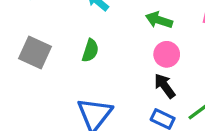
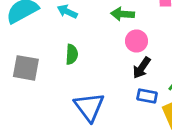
black arrow: (165, 86) -> (142, 68), turned -95

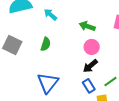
blue rectangle: (147, 96) -> (89, 86), turned 32

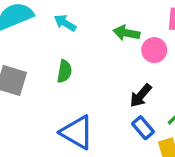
pink circle: (92, 47) -> (154, 50), moved
blue triangle: (48, 83) -> (77, 132), turned -30

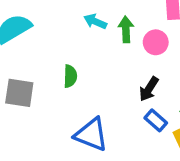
cyan arrow: (65, 23) -> (95, 21), moved
green arrow: (126, 33) -> (126, 29), turned 85

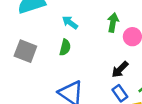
cyan arrow: (95, 21) -> (70, 23), moved

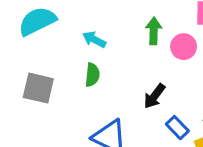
black arrow: (120, 69) -> (154, 96), moved

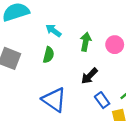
green arrow: (154, 31) -> (86, 42), moved

